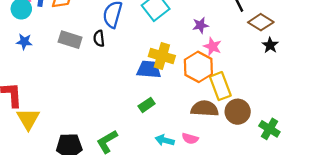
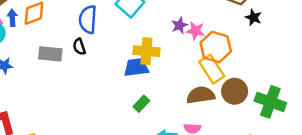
purple star: (200, 25) -> (179, 25), moved
orange hexagon: (198, 67) -> (216, 47), moved
green cross: (269, 129) -> (270, 102), size x1.4

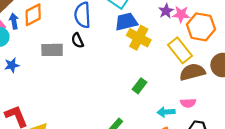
yellow cross: (146, 51) -> (139, 38), turned 30
blue trapezoid: (136, 67) -> (126, 22), moved
yellow rectangle: (212, 69) -> (180, 50), moved

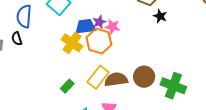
blue trapezoid: (126, 22) -> (85, 26), moved
orange hexagon: (201, 27) -> (99, 41), moved
yellow rectangle: (180, 50) -> (98, 77), moved, turned 70

